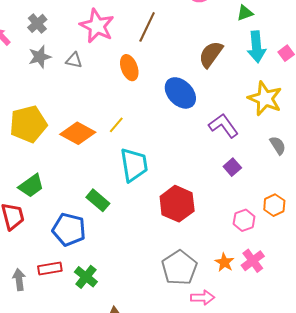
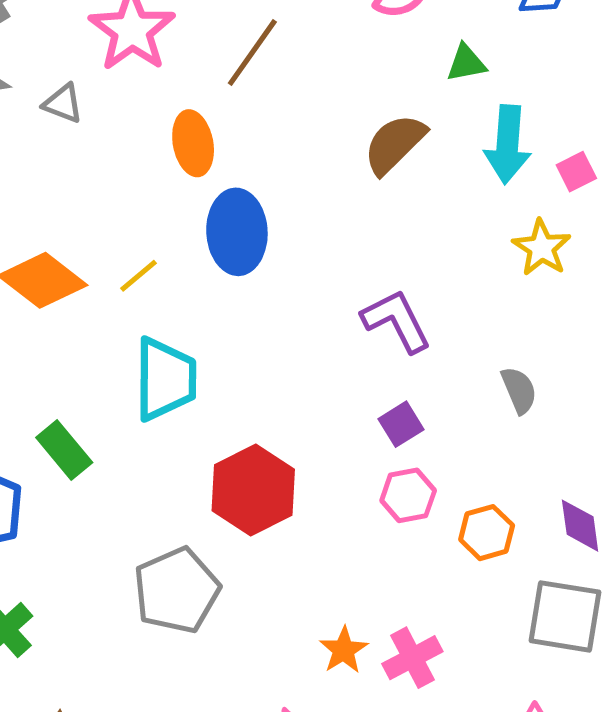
green triangle: (245, 13) -> (466, 63), moved
blue ellipse: (180, 93) -> (237, 232), moved, turned 32
yellow star: (265, 98) -> (542, 248), moved, size x0.7
pink hexagon: (244, 220) -> (408, 495), moved
gray pentagon: (179, 268) -> (177, 590), moved

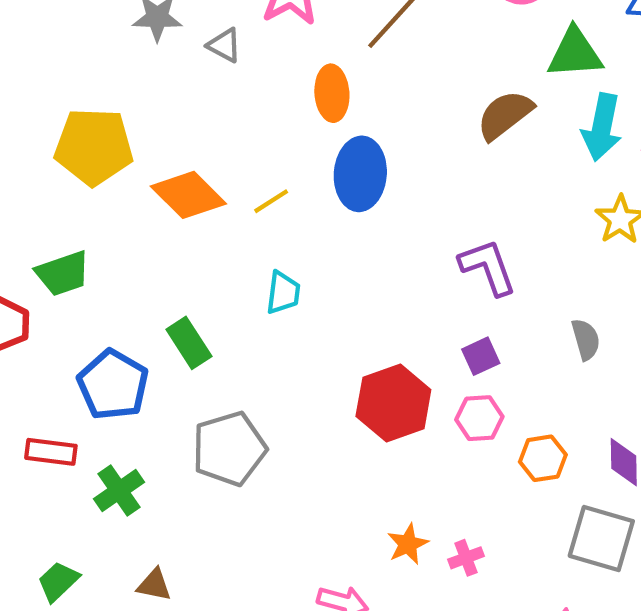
green triangle: (466, 63) -> (575, 53), size x1.6
cyan trapezoid: (165, 379) -> (283, 293), size x0.6
red hexagon: (253, 490) -> (393, 403), moved
gray pentagon: (177, 590) -> (229, 449), moved
pink cross: (412, 658) -> (466, 558), size x0.7

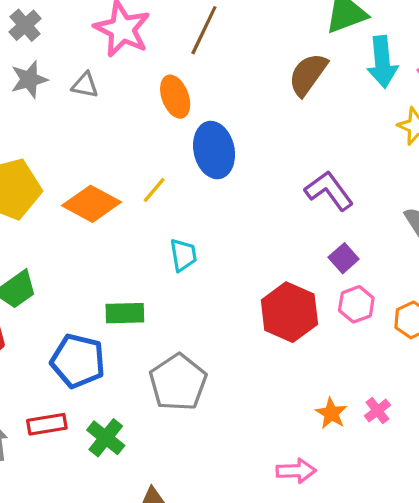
green rectangle: (189, 343) -> (125, 313), turned -42

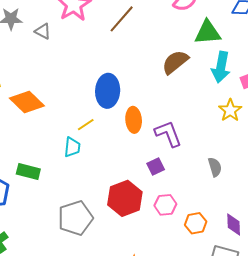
orange ellipse: (175, 97) -> (134, 120), moved
yellow line: (154, 190) -> (86, 125), moved
purple square: (344, 258) -> (156, 167), moved
gray pentagon: (178, 382) -> (75, 218), moved

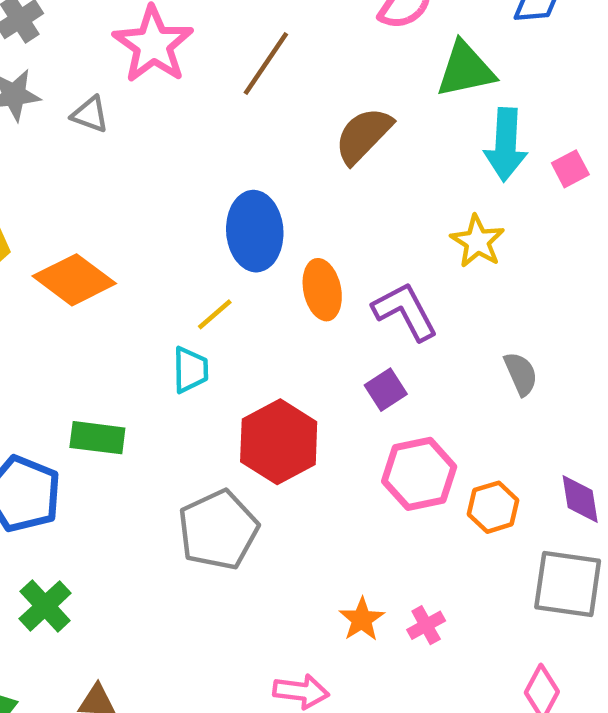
brown semicircle: (175, 62) -> (363, 135), moved
yellow star: (230, 110) -> (477, 241), moved
red hexagon: (125, 198) -> (279, 442), moved
pink hexagon: (165, 205) -> (419, 474), size x1.4

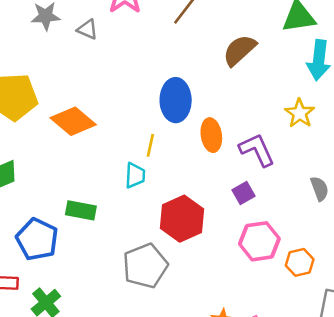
yellow line: (215, 314) -> (150, 145), turned -40

